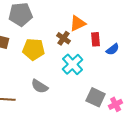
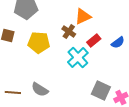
red rectangle: (96, 39) -> (94, 40), moved, turned 56
gray semicircle: (40, 86) -> (40, 90), moved

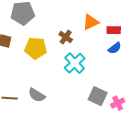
orange triangle: (83, 16) -> (91, 22), moved
red rectangle: (94, 40) -> (114, 30), moved, turned 40

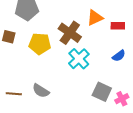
brown cross: (66, 37) -> (70, 33), size x1.6
blue semicircle: (115, 48) -> (119, 56), moved

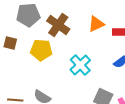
brown cross: (70, 33) -> (58, 25), moved

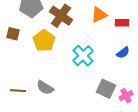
yellow pentagon: (41, 50) -> (44, 41), turned 30

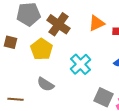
gray semicircle: (45, 88) -> (46, 84), moved

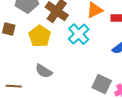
cyan cross: (80, 64) -> (79, 34), moved

